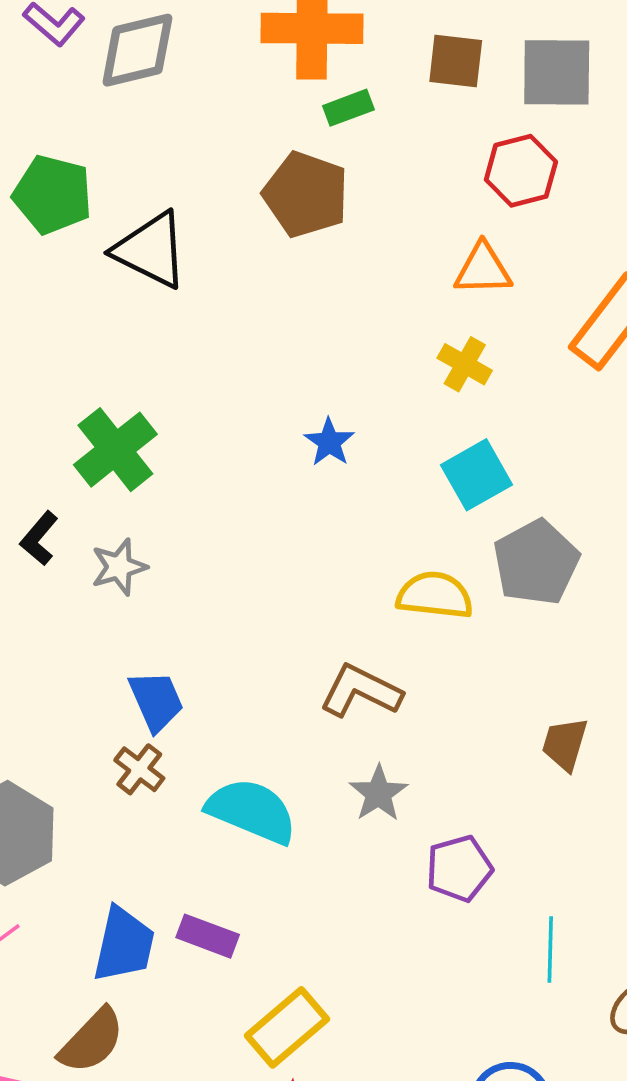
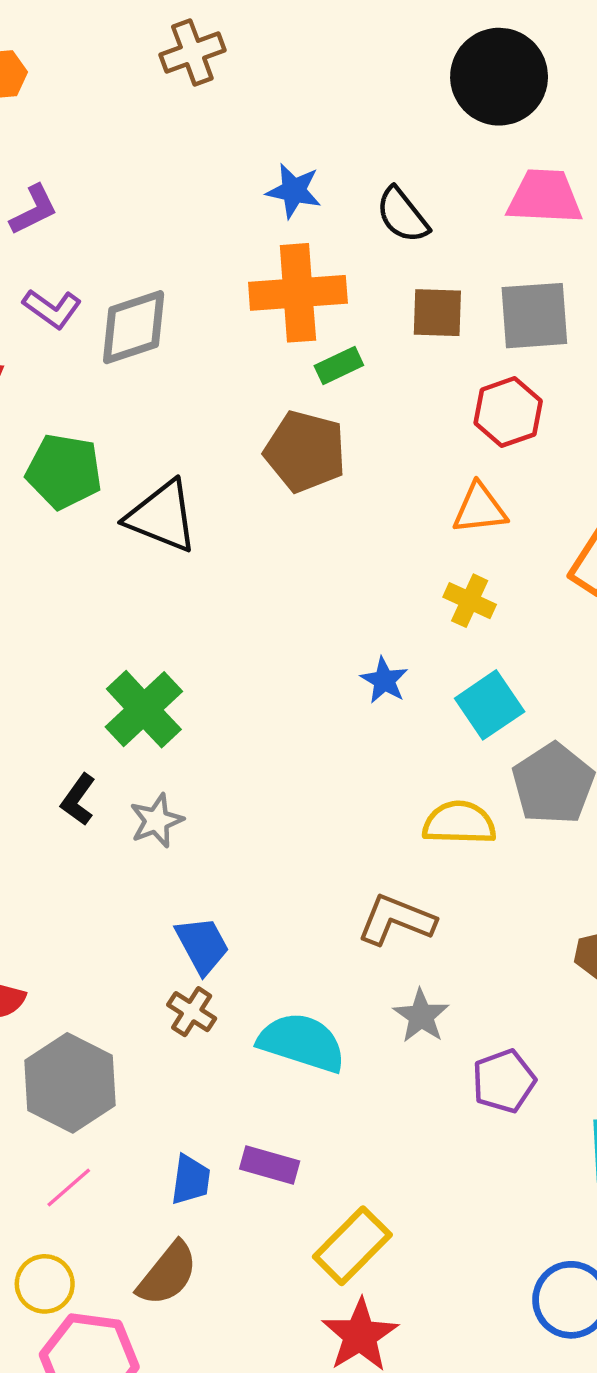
blue star: (329, 442) -> (384, 680), moved
blue trapezoid: (124, 945) -> (191, 1180), size x0.7

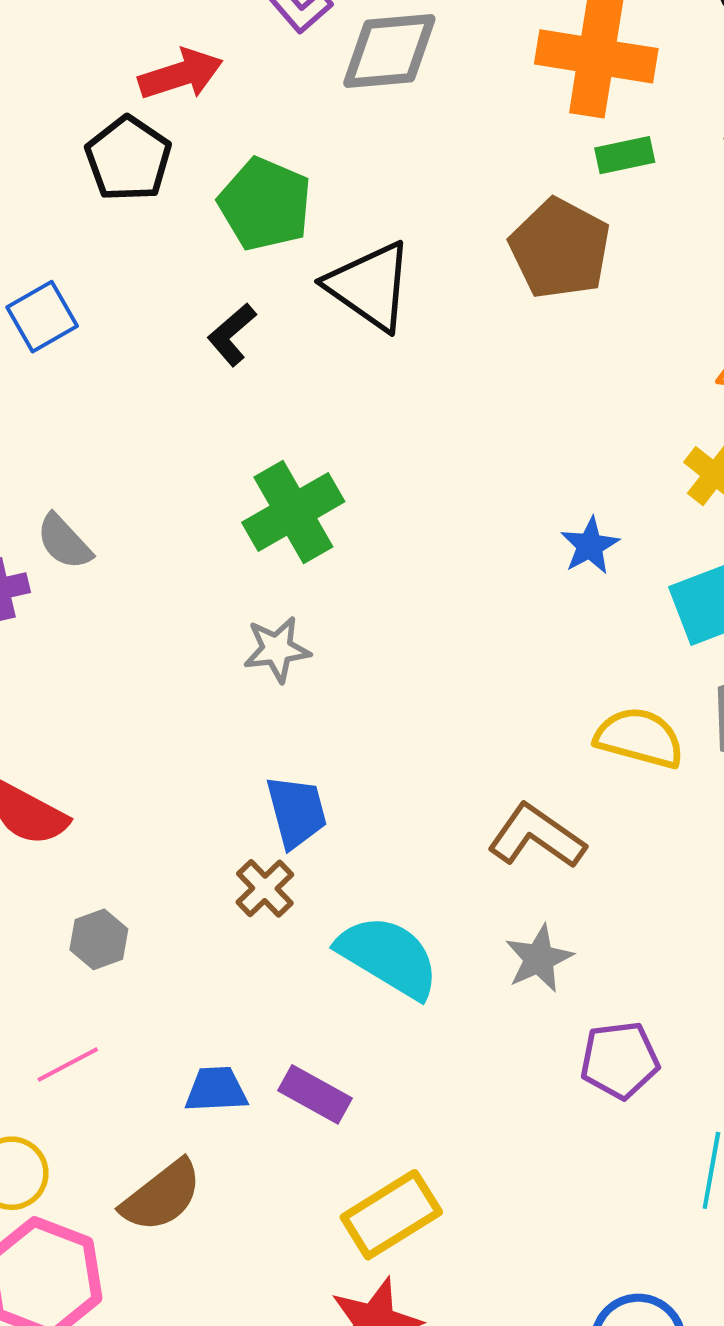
black L-shape: (78, 800) -> (232, 335), moved
gray hexagon: (70, 1083) -> (99, 939), size x0.5
blue trapezoid: (191, 1180) -> (216, 1090), turned -114

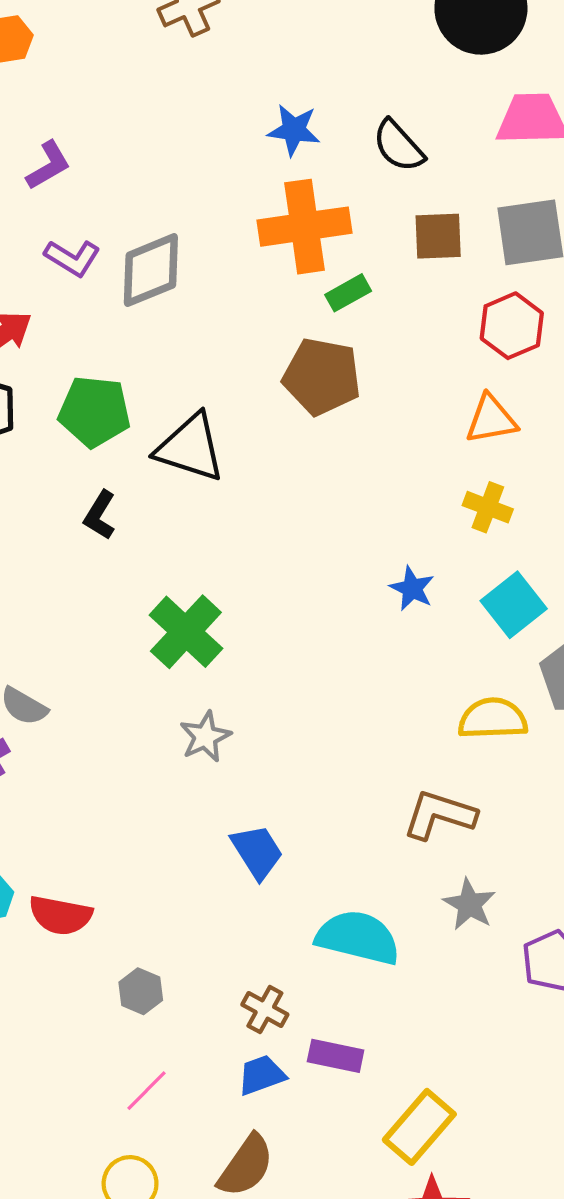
brown cross: (265, 888) -> (265, 1010), moved

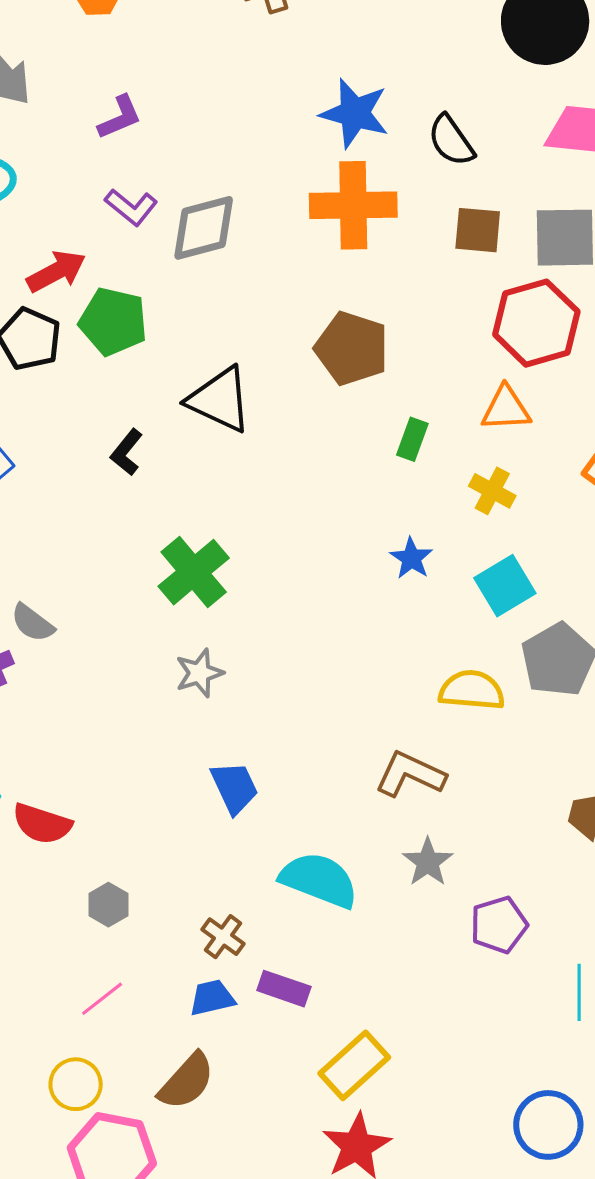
blue star: (294, 130) -> (355, 113), size x1.4
green rectangle: (348, 293) -> (412, 439), moved, turned -48
red hexagon: (512, 326) -> (536, 323), size x1.4
green pentagon: (94, 411) -> (113, 321), moved

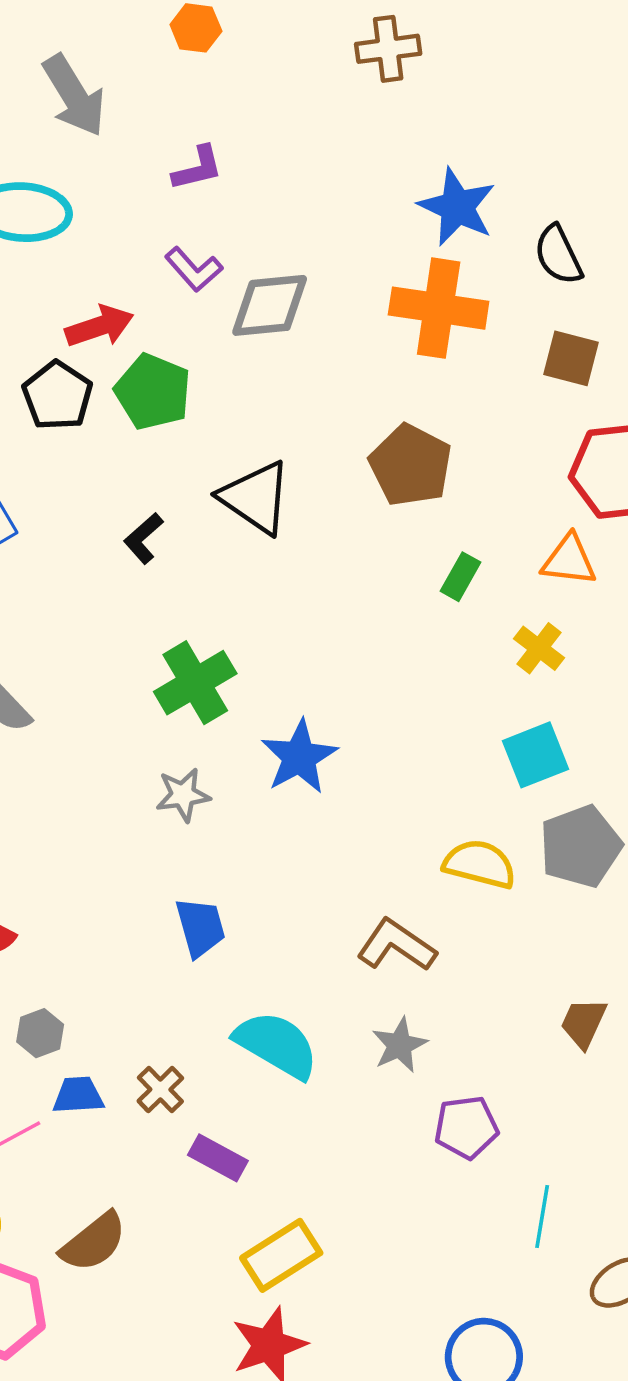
blue star: (411, 558) -> (299, 757), moved, size x1.6
blue trapezoid: (212, 998) -> (78, 1095), moved

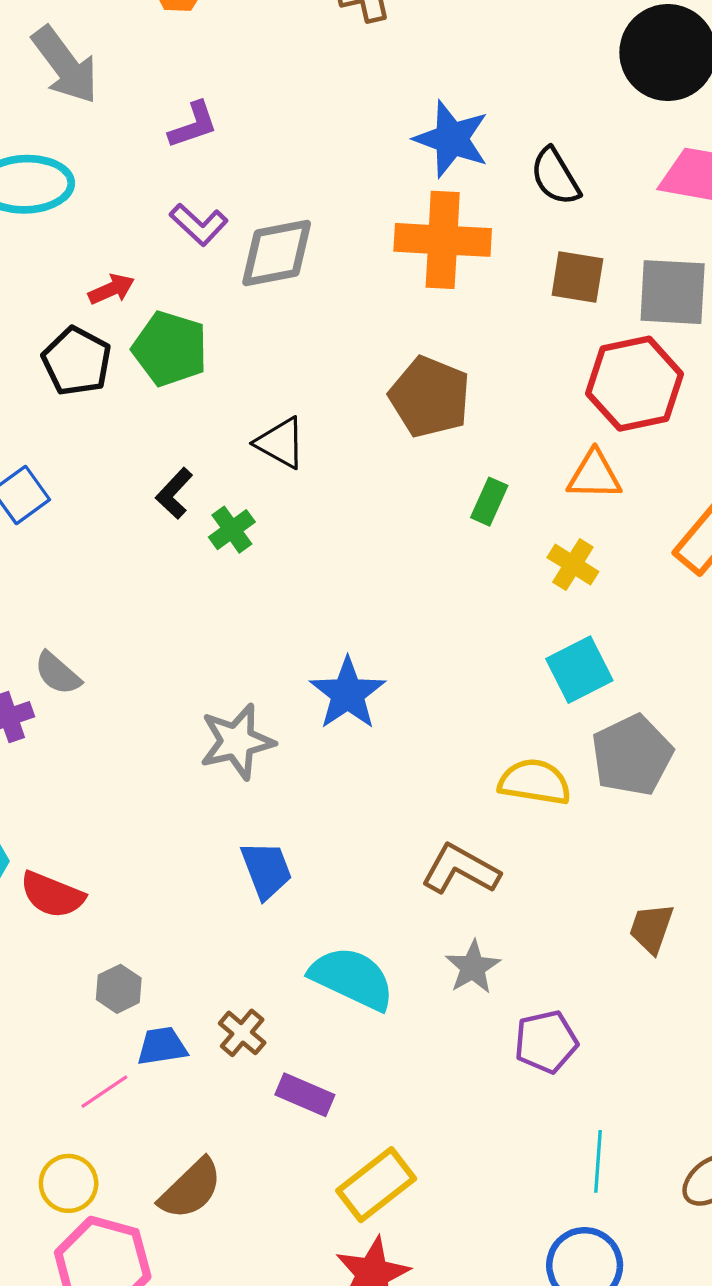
red arrow: (99, 326) -> (111, 289), size x0.7
black triangle: (256, 498) -> (281, 443), size x0.7
green cross: (195, 683) -> (232, 530), moved, size x0.6
gray star: (183, 795) -> (237, 742), size x1.4
cyan line: (542, 1217) -> (598, 1161), moved

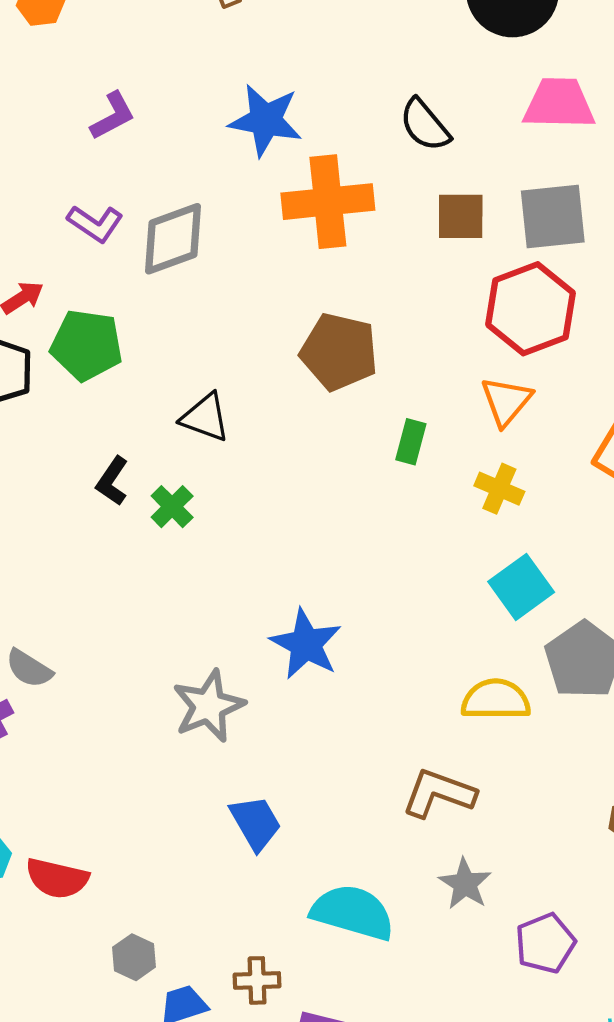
purple L-shape: (193, 125) -> (113, 116), moved
blue star: (451, 139) -> (265, 120), moved
orange triangle: (594, 475) -> (506, 401), turned -42
brown cross: (242, 1033) -> (257, 980), turned -33

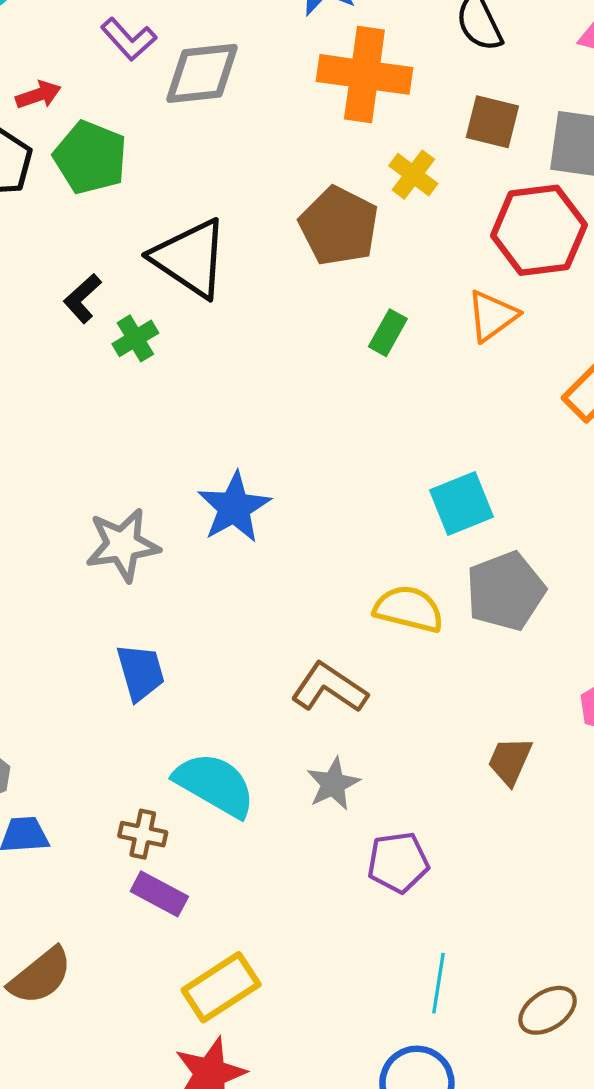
black triangle: (205, 417) -> (190, 258), size x1.6
yellow cross: (499, 489) -> (413, 175), moved
brown cross: (257, 980) -> (143, 834), moved

